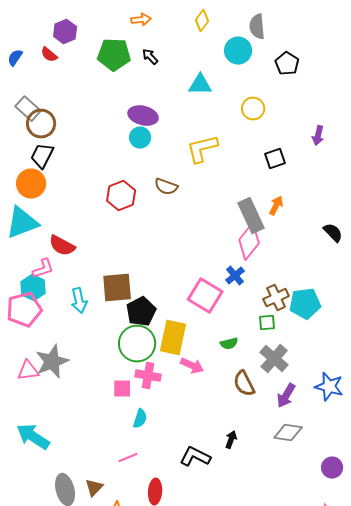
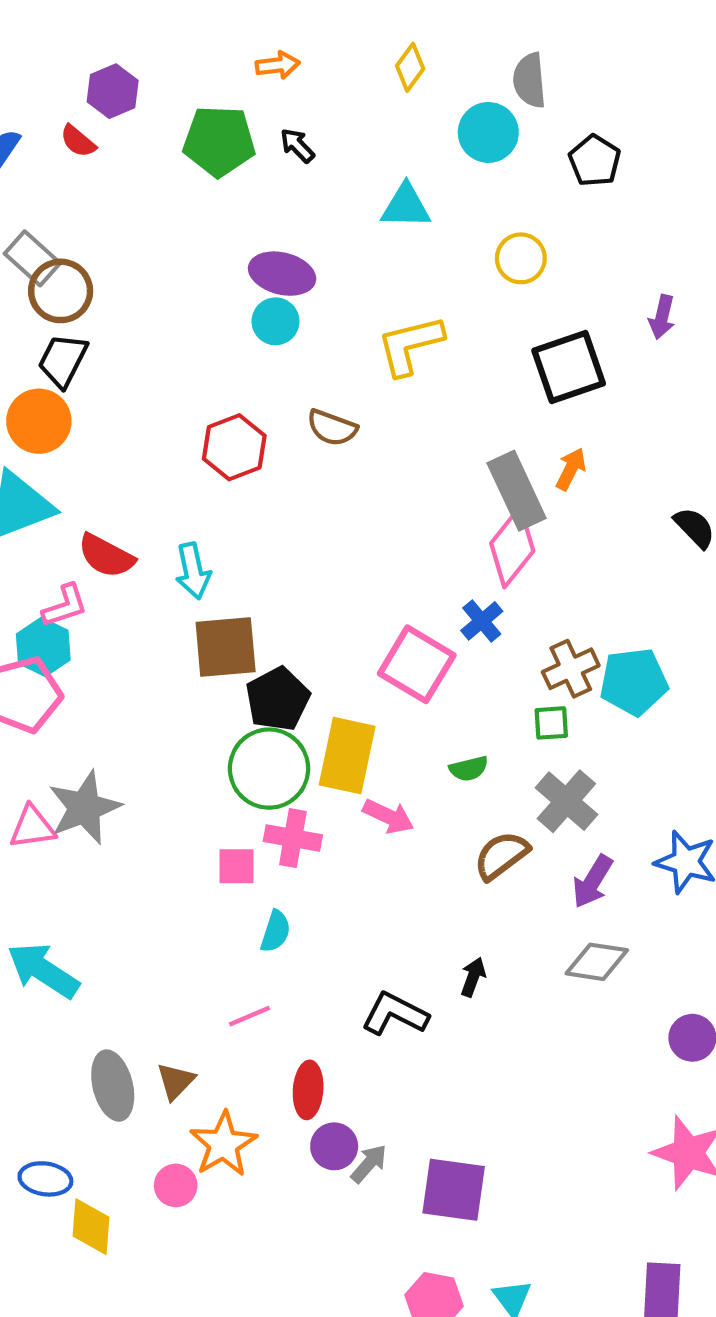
black square: (275, 159) -> (569, 367), size x1.6
cyan arrow: (79, 301) -> (193, 571), moved
brown semicircle: (244, 384) -> (501, 855), turned 80

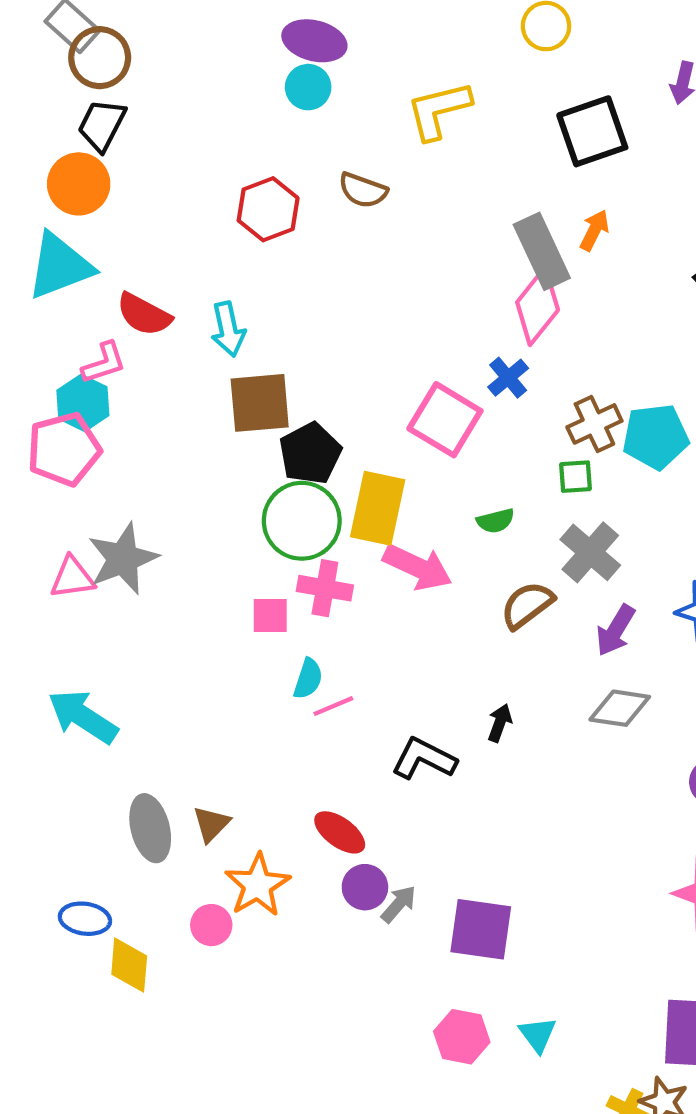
pink arrow: (388, 816) -> (418, 567), size x1.4
pink line: (249, 1016) -> (333, 706), moved
red ellipse: (308, 1090) -> (340, 832), turned -58

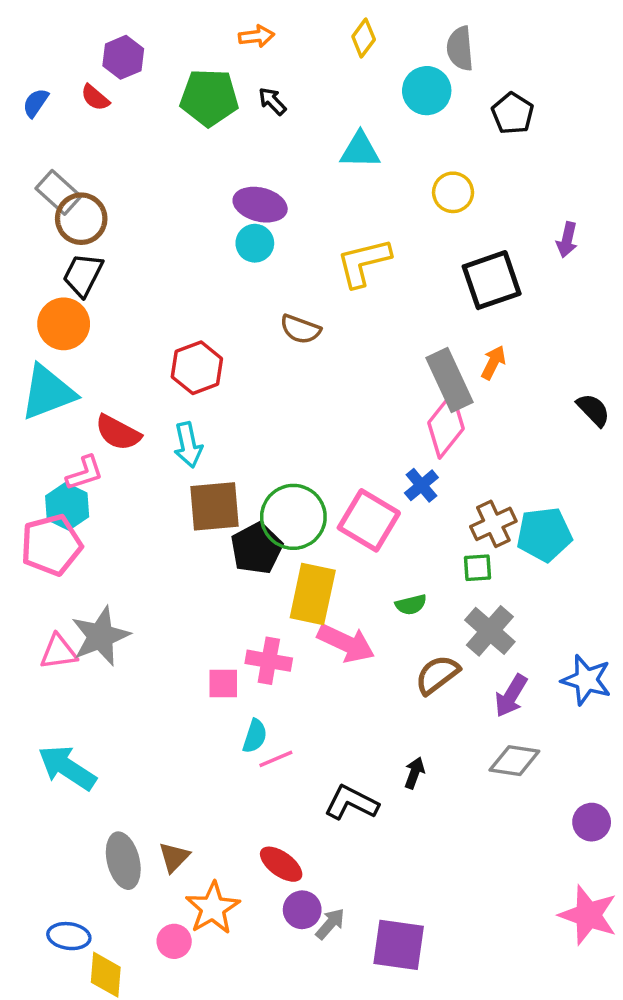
red hexagon: (268, 209) -> (197, 368), moved
green circle: (302, 521) -> (293, 517), moved

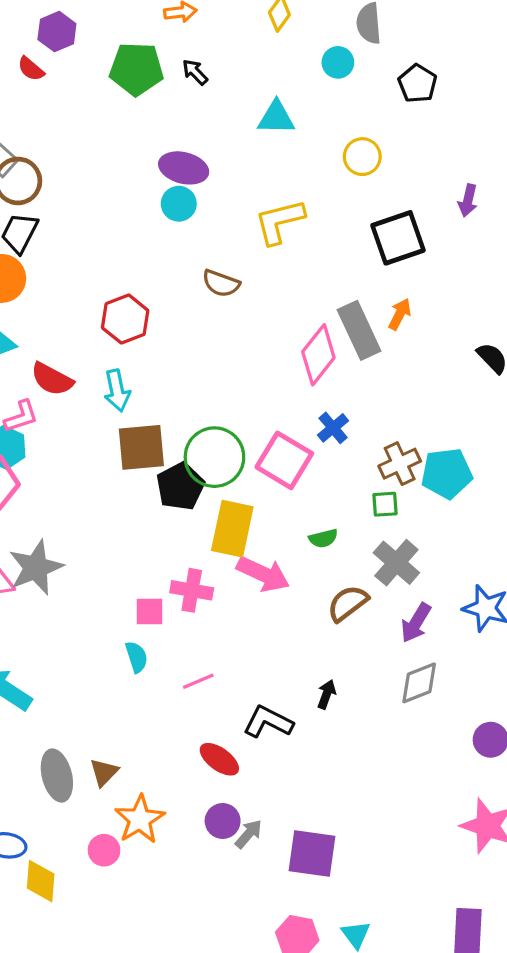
cyan circle: (427, 91) -> (338, 62), size x0.7
pink diamond: (446, 426) -> (318, 355), moved
cyan semicircle: (255, 736) -> (136, 657), moved, turned -36
gray diamond: (514, 761) -> (419, 683), turned -30
red ellipse: (281, 864) -> (219, 759), moved

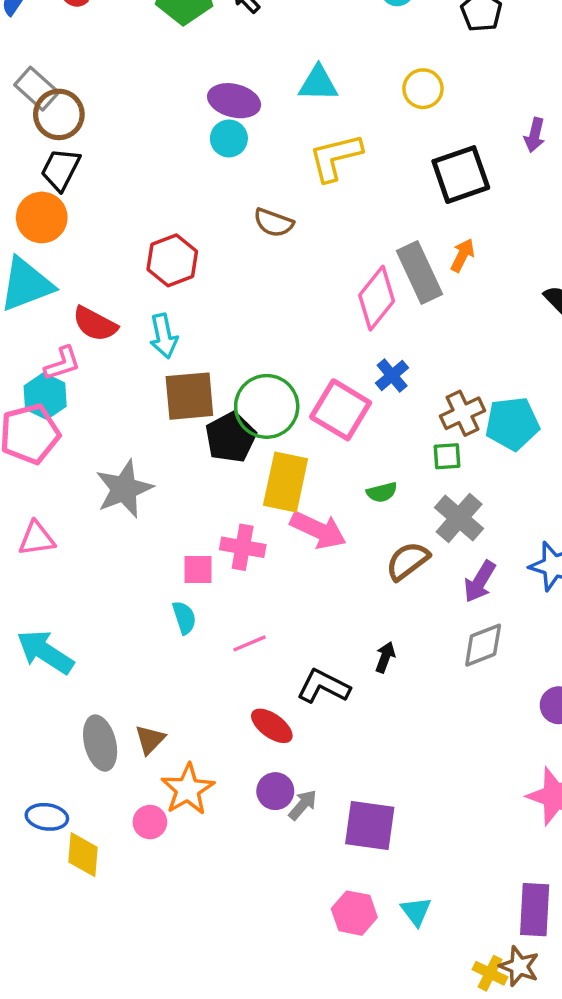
cyan triangle: (276, 118) -> (318, 84), moved
gray star: (36, 568) -> (124, 489), moved

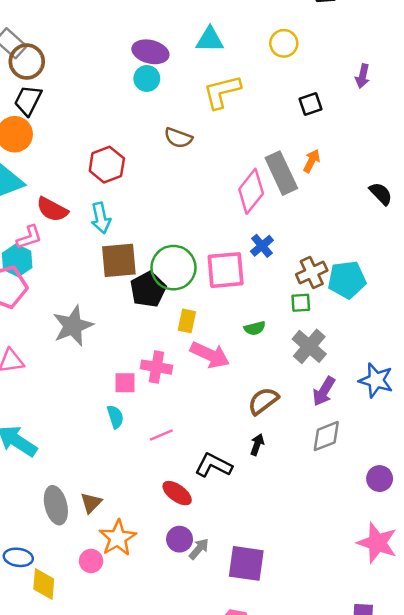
black square: (461, 175) -> (310, 104), size x0.6
pink square: (341, 410) -> (226, 270), turned -36
yellow rectangle: (286, 482) -> (187, 321), size x0.6
brown semicircle: (408, 561) -> (263, 401), moved

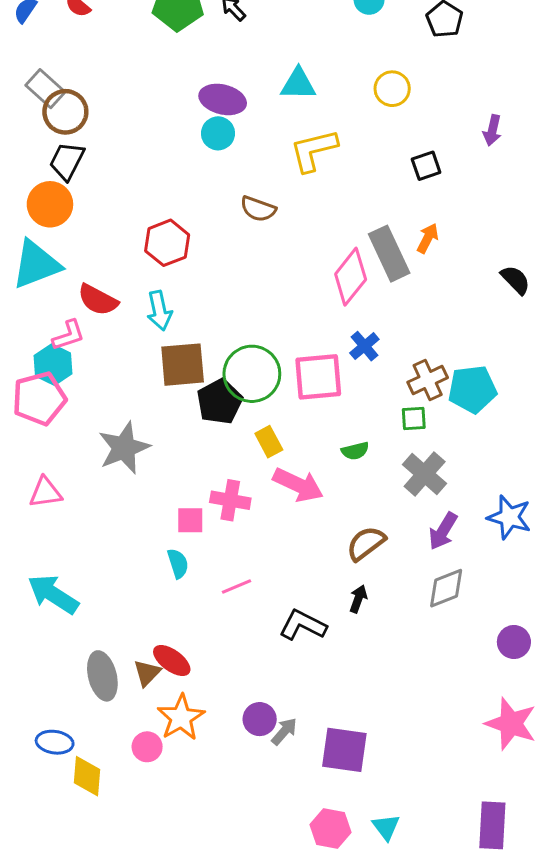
yellow rectangle: (187, 321) -> (269, 442), turned -40
red ellipse: (177, 493) -> (172, 661), moved

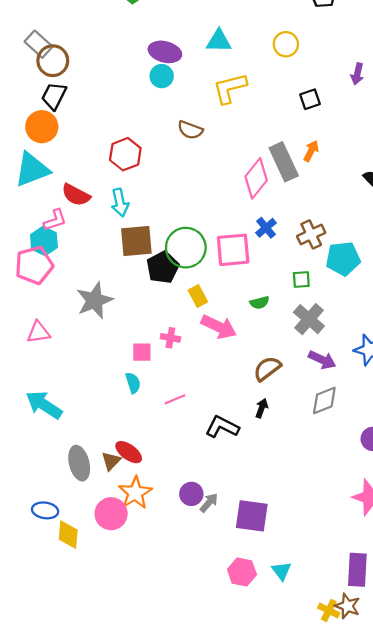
brown cross: (428, 380) -> (311, 234), moved
pink cross: (230, 500) -> (170, 338), size x0.7
purple arrow: (443, 531) -> (322, 360), turned -96
pink circle: (147, 747) -> (111, 514), size x1.5

